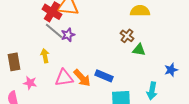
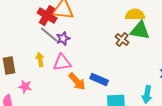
green triangle: (139, 50) -> (140, 31), moved, size x1.5
pink triangle: (64, 78) -> (62, 63), moved

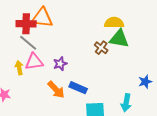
red cross: (47, 16) -> (26, 24), turned -30
purple star: (63, 39) -> (60, 64), moved
pink triangle: (62, 63) -> (34, 62), moved

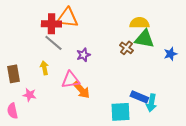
pink triangle: (34, 62) -> (70, 80), moved
purple star: (60, 64) -> (83, 55), moved
blue star: (145, 82) -> (170, 54), moved
blue rectangle: (78, 88) -> (139, 97), moved

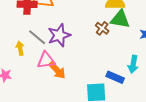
gray line: (53, 43) -> (37, 37), moved
purple star: (83, 55) -> (59, 35), size x1.6
cyan arrow: (151, 103) -> (133, 64), moved

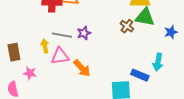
purple star: (59, 35) -> (84, 33), size x0.6
gray line: (37, 37) -> (62, 35), turned -30
pink triangle: (46, 60) -> (60, 56), moved

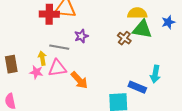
blue star: (171, 32) -> (168, 22), moved
purple star: (84, 33) -> (81, 36), moved
pink star: (30, 73) -> (36, 72), moved

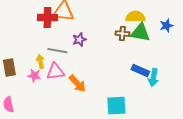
brown cross: (124, 38) -> (122, 34), moved, turned -32
blue rectangle: (137, 87) -> (140, 71), moved

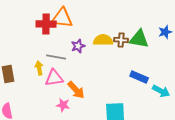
yellow semicircle: (135, 17) -> (103, 40), moved
pink star: (34, 76) -> (63, 105), moved
cyan arrow: (153, 78) -> (161, 91), moved, turned -72

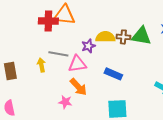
purple star: (78, 46) -> (88, 46), moved
blue rectangle: (139, 77) -> (113, 74), moved
pink triangle: (54, 78) -> (77, 64), moved

